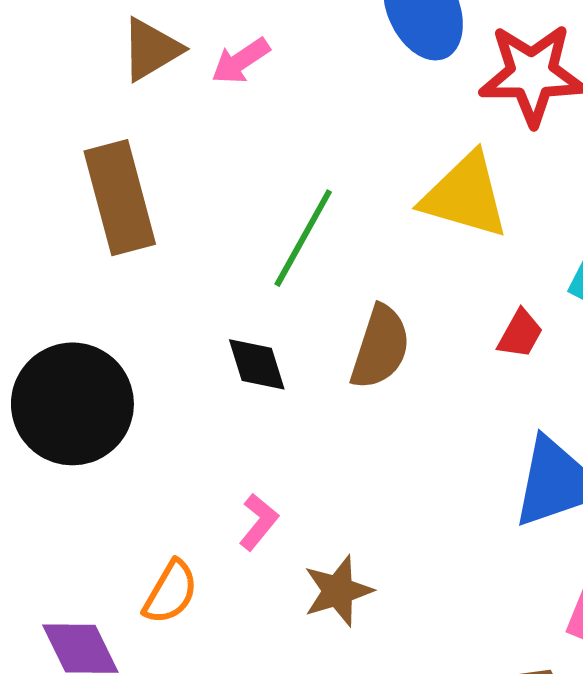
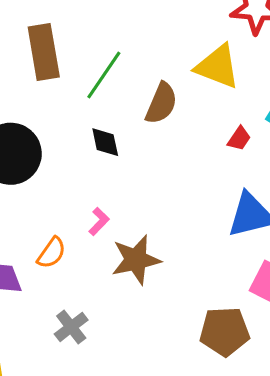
green line: (303, 238) -> (104, 75), moved
brown semicircle: (380, 347) -> (161, 103), moved
brown star: (338, 591) -> (136, 260), size x1.4

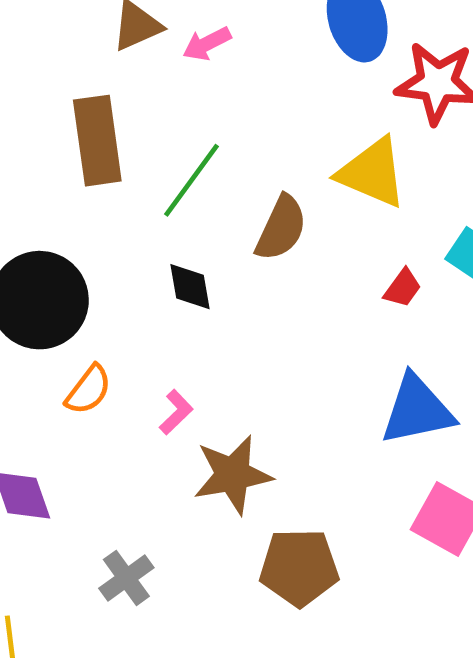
orange semicircle: (52, 253) -> (89, 390), moved
brown pentagon: (225, 331) -> (299, 567), moved

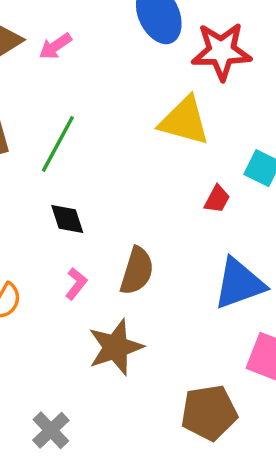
brown semicircle: (281, 228) -> (137, 271), moved
pink L-shape: (176, 412) -> (76, 284), moved
brown pentagon: (299, 567) -> (209, 413), moved

